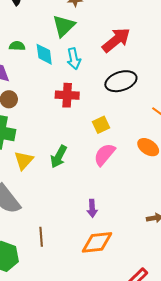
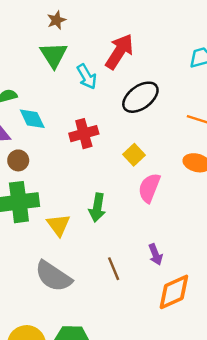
cyan diamond: (44, 54) -> (32, 119), moved
cyan arrow: (74, 59) -> (87, 77), moved
brown line: (41, 237) -> (114, 269), moved

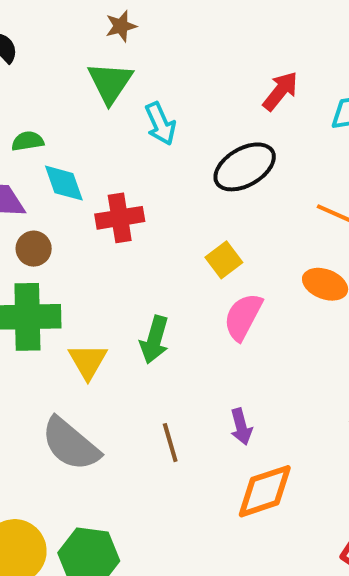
red arrow: (119, 52) -> (280, 91), moved, size x0.7
red cross: (84, 134) -> (120, 218), moved

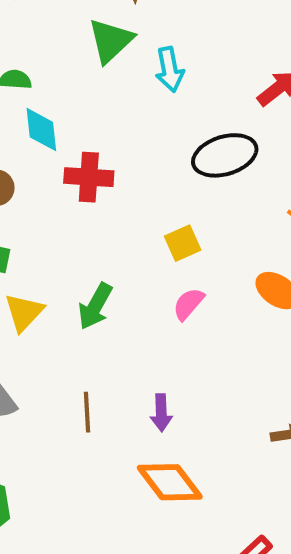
cyan arrow: (160, 124) -> (170, 69), moved
pink semicircle: (243, 317) -> (188, 304), size x0.7
orange diamond: (265, 491) -> (170, 482), turned 58

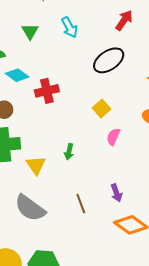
green triangle: (111, 41) -> (30, 31), moved, size x0.7
cyan diamond: (41, 130) -> (17, 75), turned -30
green arrow: (95, 306) -> (69, 152), size x0.7

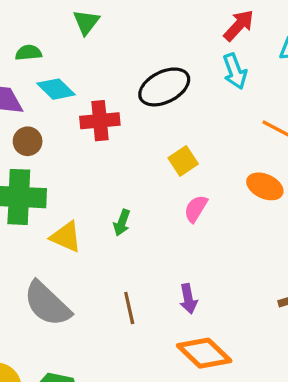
cyan arrow: (70, 27) -> (235, 71), moved
black ellipse: (109, 60) -> (164, 87), moved
yellow triangle: (36, 165) -> (66, 237), turned -40

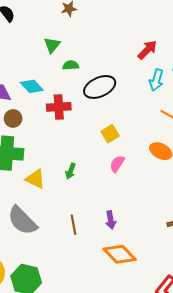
green semicircle: (28, 53) -> (71, 65), moved
cyan arrow: (235, 71) -> (156, 80), moved, turned 35

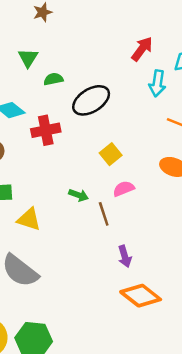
pink semicircle: (117, 164) -> (124, 189), turned 42
green arrow: (71, 171) -> (79, 195), moved, turned -84
brown line: (74, 225) -> (104, 214), moved

